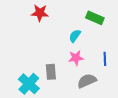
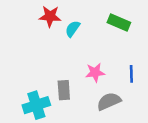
cyan semicircle: (75, 36) -> (73, 29), moved
cyan cross: (29, 84) -> (36, 105), turned 30

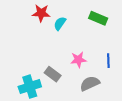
gray rectangle: (64, 90) -> (53, 74), turned -49

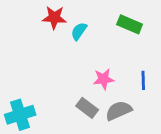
gray rectangle: (53, 74) -> (87, 108), moved
cyan cross: (30, 87) -> (20, 115), moved

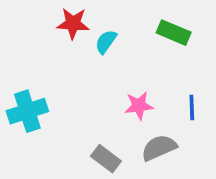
gray rectangle: (87, 108) -> (106, 159), moved
cyan cross: (20, 115) -> (27, 111), moved

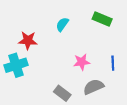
red star: (73, 23) -> (28, 40), moved

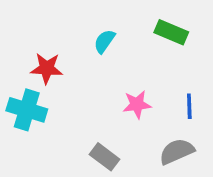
cyan cross: (16, 65) -> (27, 110), turned 35
gray semicircle: (93, 87) -> (177, 151), moved

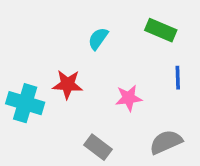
red star: (47, 68) -> (68, 84), moved
blue line: (189, 106) -> (178, 78), moved

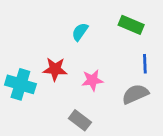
pink star: (129, 98) -> (92, 80), moved
gray semicircle: (166, 142) -> (135, 94), moved

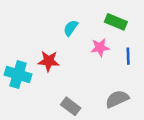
pink star: (92, 80) -> (100, 48), moved
gray semicircle: (135, 94) -> (117, 99), moved

